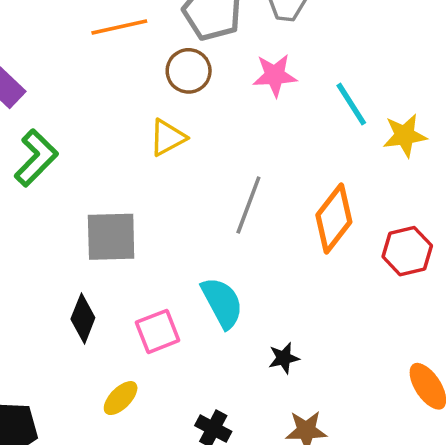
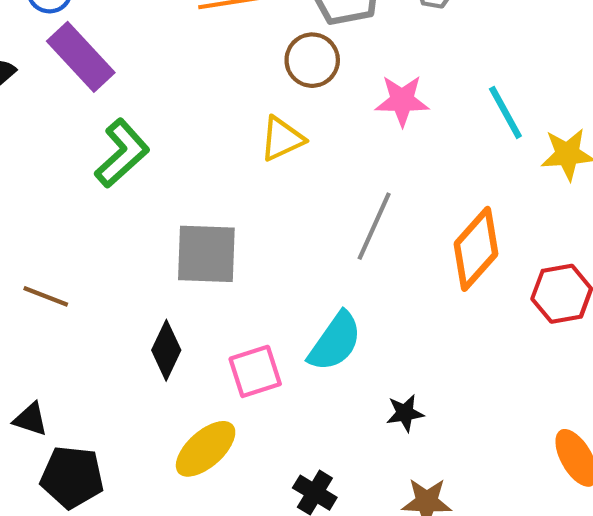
pink star: (275, 75) -> (402, 101), moved
cyan semicircle: (222, 303) -> (335, 342), turned 60
yellow ellipse: (121, 398) -> (206, 449), size x1.4

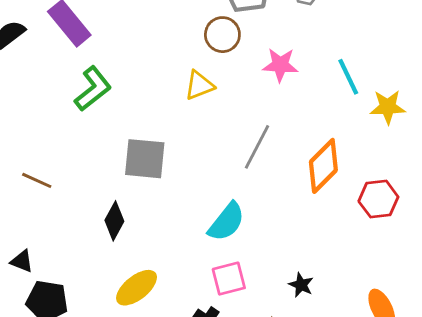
pink square: (255, 371) -> (229, 279), moved
black star: (405, 413) -> (301, 285), moved, turned 30

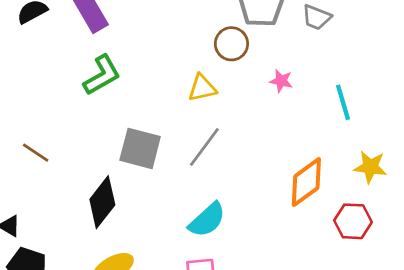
pink star: (280, 65) -> (281, 81), size x0.7
yellow star: (388, 107) -> (370, 167), moved
gray line: (257, 147) -> (204, 147), moved
black diamond: (114, 221) -> (102, 202), size x1.4

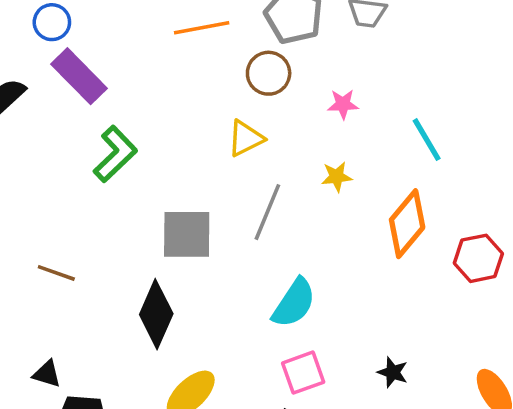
cyan line: (343, 102) -> (427, 140), moved
yellow star: (370, 167) -> (337, 177), moved, size x0.7

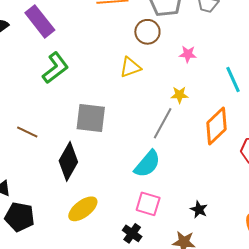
gray line: (267, 212) -> (163, 123), moved
brown line: (56, 273) -> (27, 132), moved
pink square: (303, 373) -> (148, 204), turned 30

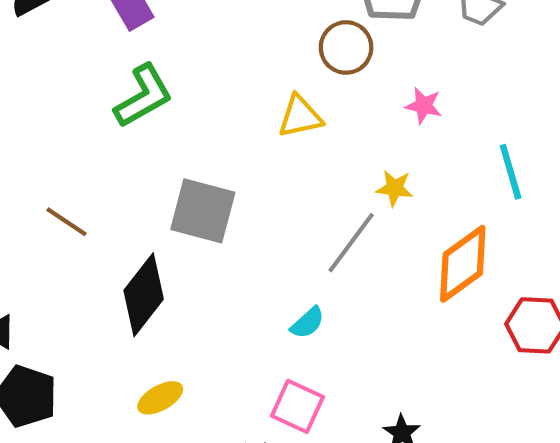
cyan semicircle: (147, 164) -> (308, 323), size x0.6
yellow ellipse: (83, 209) -> (160, 398), size x0.7

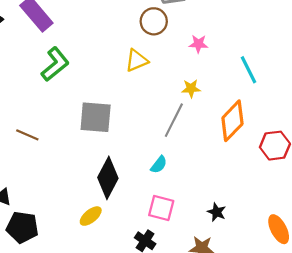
black diamond: (144, 295) -> (108, 178), moved

